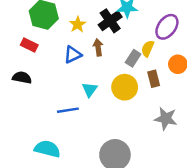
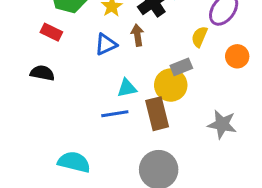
gray rectangle: (133, 58) -> (181, 67), moved, turned 35
brown rectangle: (154, 79) -> (157, 114), moved, size x1.5
cyan triangle: (90, 90) -> (127, 88), turned 42
blue line: (68, 110) -> (115, 114), moved

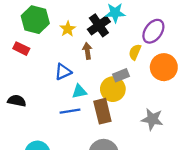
blue triangle: (106, 44) -> (63, 72), moved
orange circle: (237, 56) -> (164, 67), size x1.5
black semicircle: (42, 73) -> (17, 101), moved

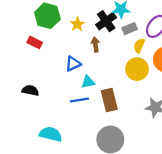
gray rectangle: (121, 75) -> (130, 29), moved
yellow circle: (113, 89) -> (137, 69), moved

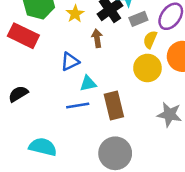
red rectangle: (35, 42) -> (23, 36), size x1.6
black semicircle: (30, 90) -> (18, 94), turned -42

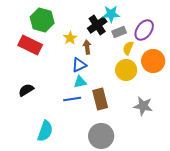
yellow star: (75, 14) -> (70, 38), moved
blue triangle: (70, 62) -> (79, 65), moved
cyan semicircle: (43, 147) -> (45, 131), turned 95

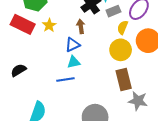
yellow star: (70, 38) -> (49, 25), moved
brown rectangle: (100, 99) -> (124, 79), moved
gray star: (143, 106) -> (138, 101), moved

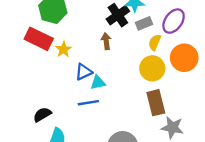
yellow star: (49, 25) -> (64, 49), moved
blue triangle: (73, 45) -> (84, 72), moved
black semicircle: (19, 70) -> (42, 115), moved

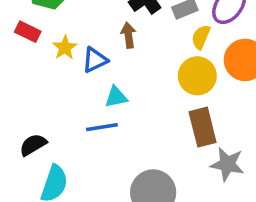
red rectangle: (39, 39) -> (28, 32), size x0.6
blue triangle: (84, 72) -> (95, 60), moved

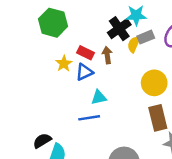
red rectangle: (28, 32) -> (86, 53), moved
yellow semicircle: (201, 37) -> (134, 44), moved
black semicircle: (33, 145) -> (42, 141), moved

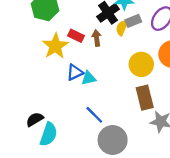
yellow star: (64, 64) -> (55, 46), size x1.6
blue triangle: (84, 72) -> (75, 72), moved
blue line: (89, 118) -> (94, 115), moved, turned 54

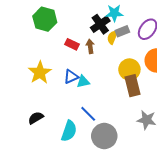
yellow star: (55, 46) -> (40, 73), moved
brown rectangle: (145, 98) -> (132, 86), moved
cyan semicircle: (48, 134) -> (69, 131), moved

